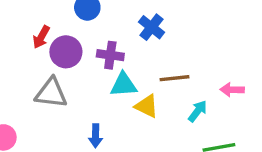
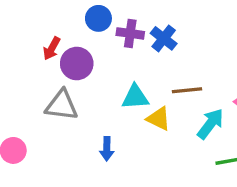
purple cross: (110, 55) -> (130, 33), moved
cyan arrow: (198, 111) -> (210, 124), size x1.4

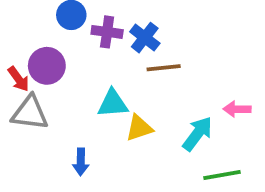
red arrow: (52, 48) -> (19, 79), moved, turned -65
brown line: (187, 90) -> (164, 68), moved
yellow triangle: (159, 119) -> (139, 128), turned -44

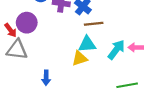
cyan triangle: (113, 103) -> (87, 44), moved
cyan arrow: (198, 134) -> (116, 50), moved

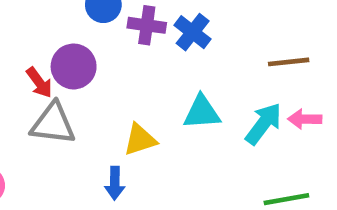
brown line: (94, 24) -> (289, 62), moved
yellow triangle: (80, 58) -> (140, 140), moved

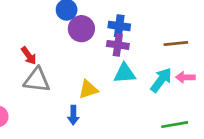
purple cross: (147, 25) -> (118, 45), moved
blue cross: (193, 32) -> (119, 26), turned -30
purple circle: (74, 66) -> (81, 29), moved

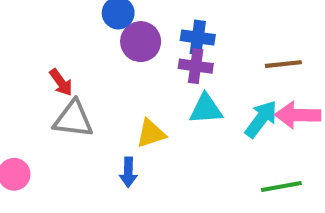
pink arrow: (185, 77) -> (298, 115), size x1.5

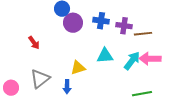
purple cross: (196, 66) -> (124, 26), moved
gray triangle: (73, 119) -> (40, 79), moved, turned -45

